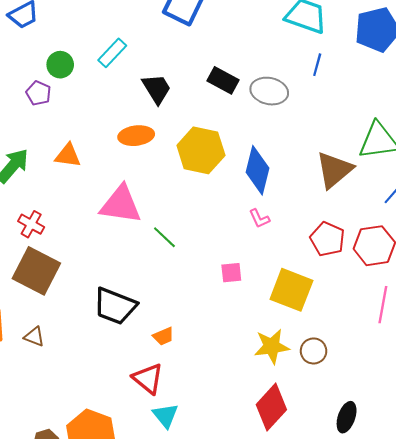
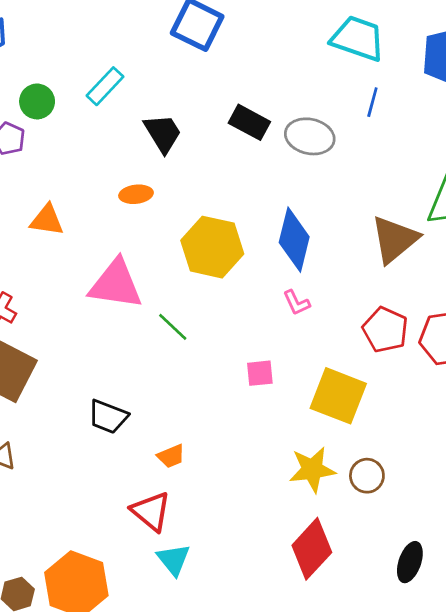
orange ellipse: (136, 136) -> (136, 194), size x0.7
yellow hexagon: (201, 150) -> (212, 247), moved
black trapezoid: (115, 306) -> (108, 417), size x0.7

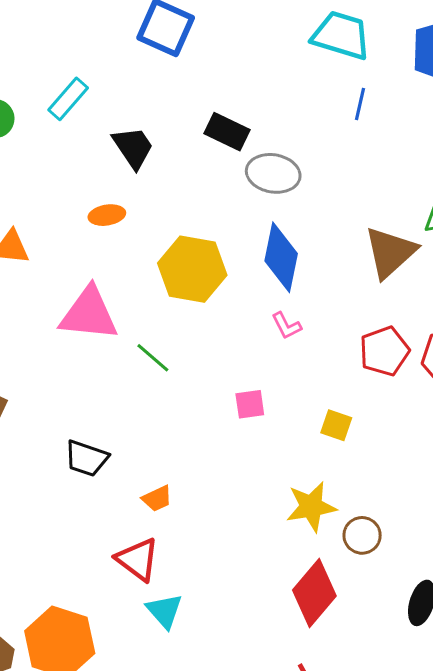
gray ellipse: (310, 136) -> (273, 173), moved
red pentagon: (385, 330) -> (384, 351), turned 30
yellow square: (338, 396) -> (336, 425), size x0.5
brown circle: (367, 476) -> (362, 535), moved

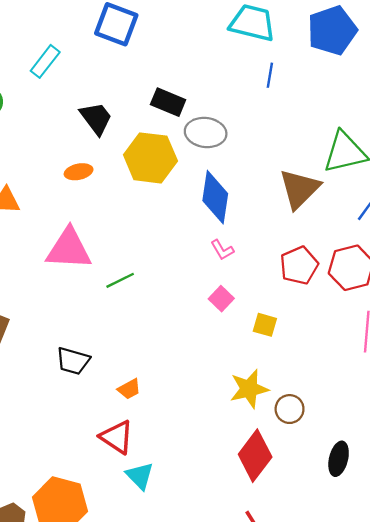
cyan rectangle: (68, 99) -> (45, 61), moved
yellow hexagon: (192, 269) -> (150, 158), moved
green line: (153, 358) -> (120, 280), turned -64
pink square: (250, 404) -> (221, 299), moved, turned -35

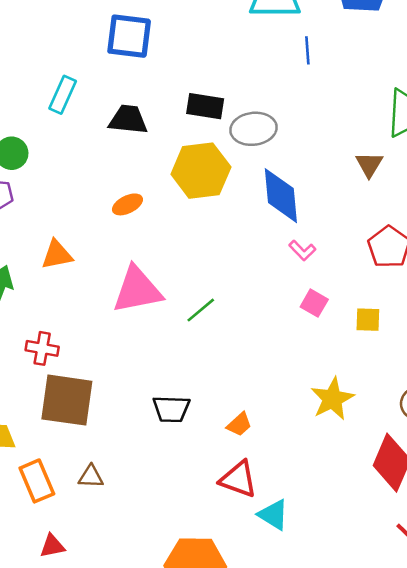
black trapezoid: (96, 118) -> (128, 120), moved, turned -33
brown triangle: (300, 189) -> (369, 164), size x0.6
yellow star: (249, 389) -> (332, 399), moved

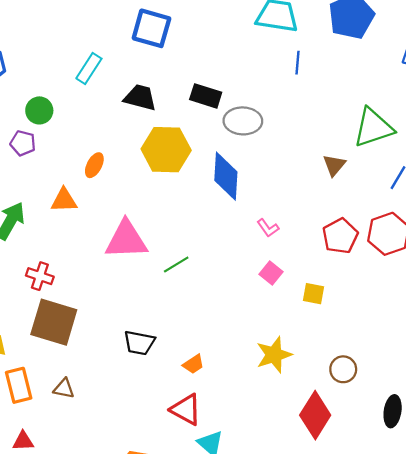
yellow hexagon: (201, 171) -> (166, 150), moved
blue diamond: (281, 196) -> (226, 176), moved
orange ellipse: (127, 204) -> (94, 165), moved, turned -45

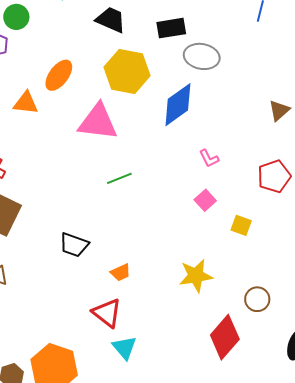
black rectangle: (206, 96) -> (171, 28), turned -36
orange ellipse: (94, 165) -> (59, 75), size x1.4
blue diamond: (226, 176) -> (178, 105), turned 42
pink triangle: (126, 240) -> (98, 122), moved

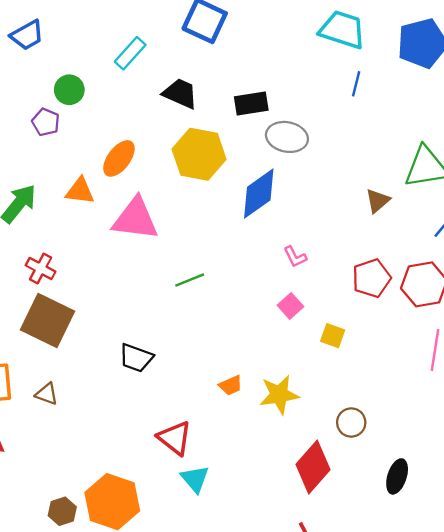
pink triangle: (98, 122) -> (135, 219), moved
orange trapezoid: (121, 272) -> (231, 385), moved

